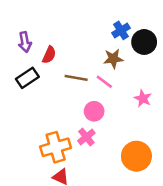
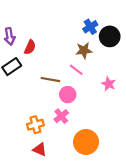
brown line: (76, 78) -> (50, 80), moved
orange cross: (56, 147) -> (35, 125), size x0.7
orange circle: (136, 156) -> (86, 142), moved

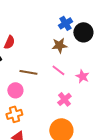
pink line: (76, 70) -> (58, 70), moved
pink circle: (68, 95) -> (15, 90), moved
pink cross: (61, 116) -> (64, 99), moved

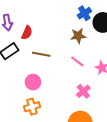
brown line: (28, 72) -> (41, 54), moved

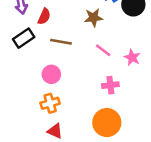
brown star: (78, 36) -> (94, 18), moved
pink cross: (83, 91) -> (110, 85), turned 32

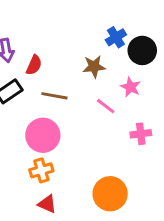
pink star: (132, 57) -> (131, 87), moved
pink circle: (51, 74) -> (43, 135), size x1.5
pink cross: (110, 85) -> (141, 134), moved

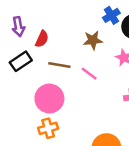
pink line: (106, 106) -> (89, 74), moved

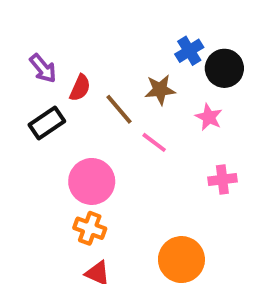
purple arrow: (18, 27) -> (43, 68), turned -30
brown line: (59, 65) -> (119, 109), moved, turned 40
orange cross: (48, 128) -> (90, 228), turned 36

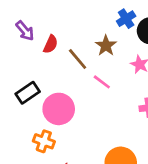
brown star: (160, 90) -> (106, 46), turned -30
black rectangle: (47, 123) -> (28, 93), moved
orange cross: (90, 228) -> (44, 141), moved

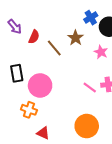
pink line: (102, 82) -> (90, 88), moved
black rectangle: (28, 93) -> (17, 73), turned -66

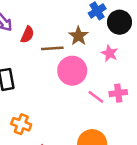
brown line: (54, 48) -> (52, 48), turned -54
pink circle: (40, 85) -> (72, 71), moved

